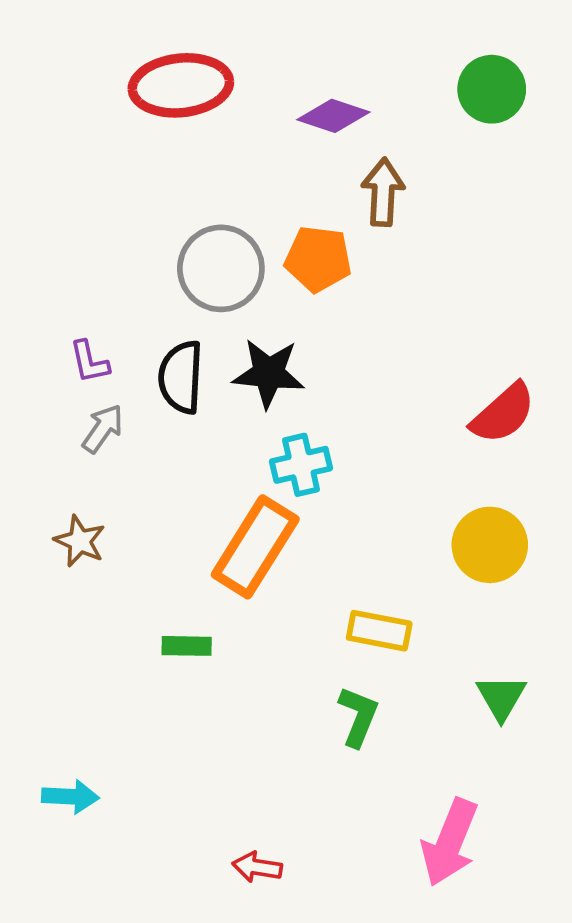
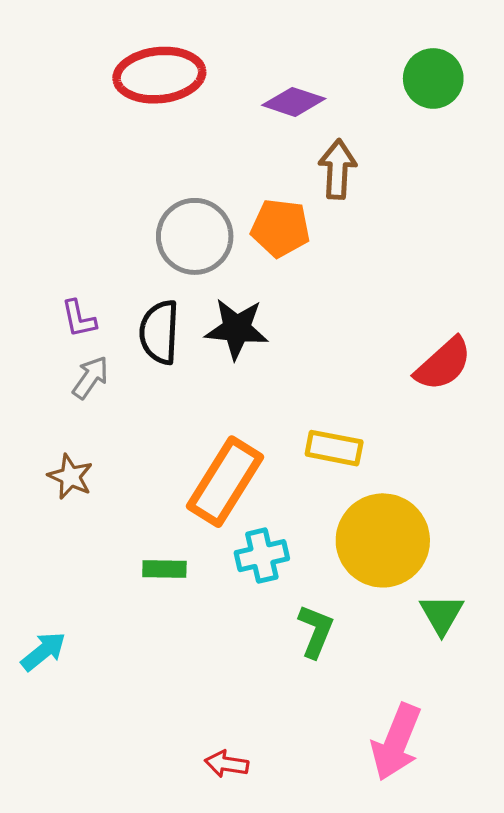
cyan cross: (301, 465) -> (262, 556), moved
yellow circle: (490, 545) -> (383, 540), moved, size x1.4
yellow rectangle: (379, 631) -> (334, 448), moved
cyan arrow: (70, 797) -> (43, 651), moved, turned -42

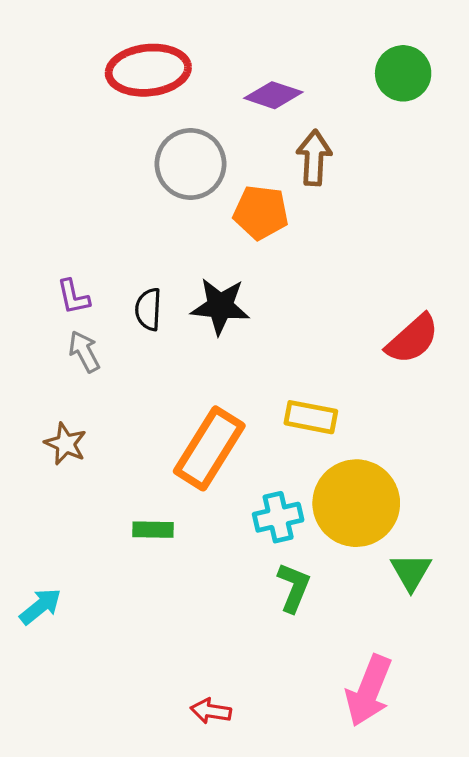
gray circle: (195, 236) -> (191, 164), moved
black semicircle: (159, 332) -> (148, 309), size x0.7
gray arrow: (91, 378) -> (84, 352), turned -63
cyan cross: (262, 556) -> (278, 517), moved

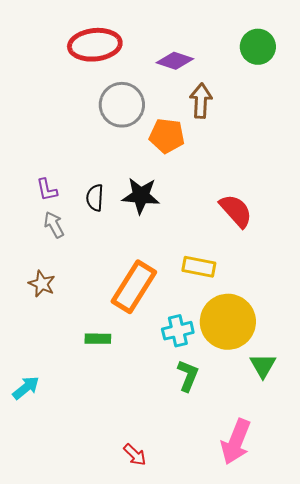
red semicircle: (412, 339) -> (236, 211), moved, turned -90
red arrow: (211, 711) -> (135, 455), turned -145

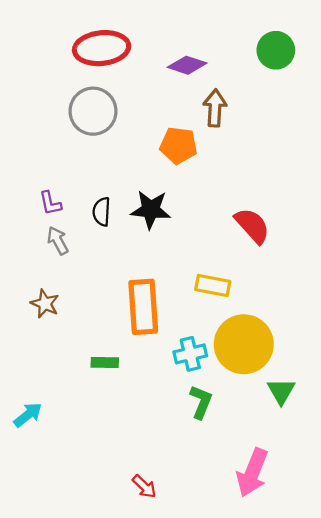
gray circle: (122, 105) -> (93, 111), moved
orange rectangle: (134, 287) -> (143, 307), turned -36

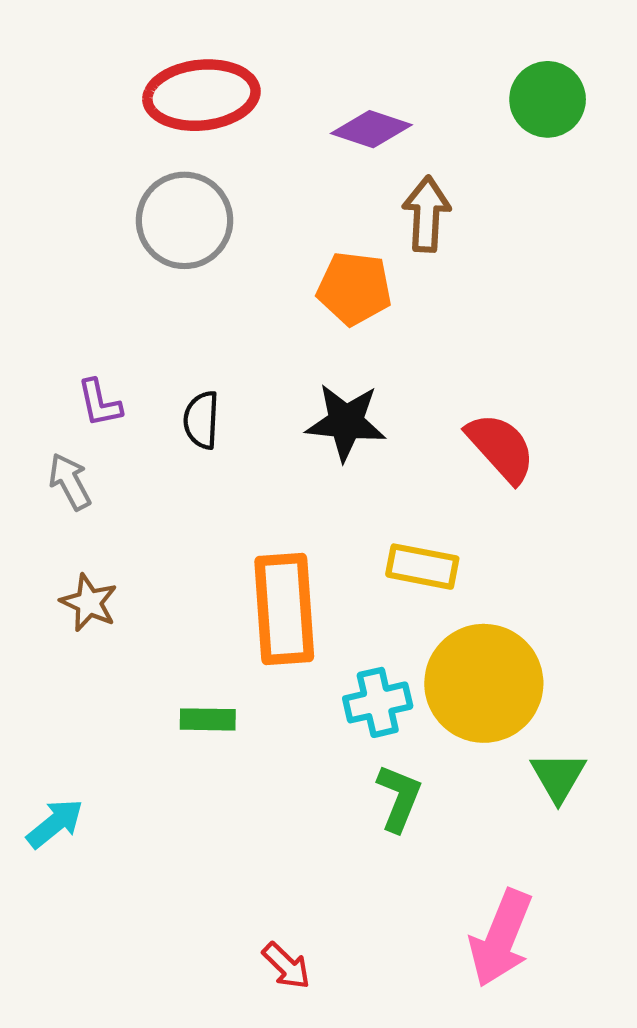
black star: (151, 210) -> (346, 422), moved
gray arrow: (58, 241) -> (70, 482), moved

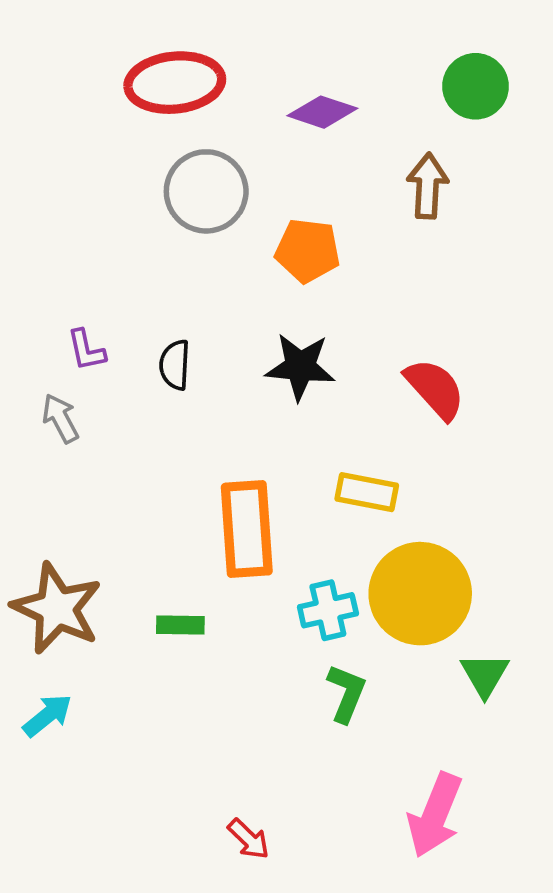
brown arrow: (427, 214) -> (428, 186), moved
gray circle: (184, 220) -> (206, 191), moved
brown star: (89, 603) -> (57, 608), moved, size x1.8

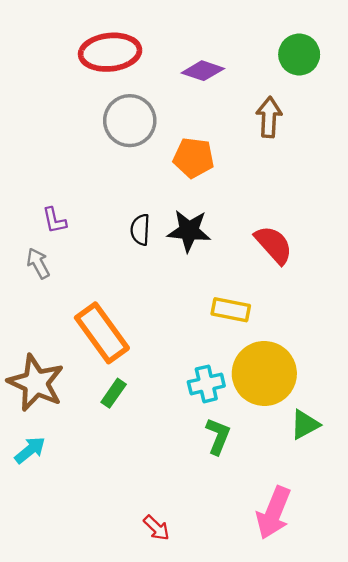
black semicircle: (175, 365) -> (140, 230), moved
orange rectangle: (247, 529) -> (102, 333), moved, turned -32
green rectangle: (180, 625) -> (114, 393), turned -56
green triangle: (485, 675) -> (305, 425), turned 32

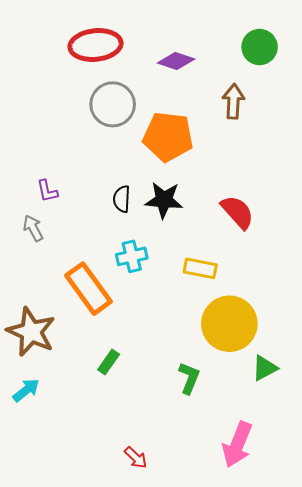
orange pentagon: (194, 158) -> (168, 137), size x1.4
cyan cross: (206, 384) -> (132, 256), moved
green rectangle: (114, 393) -> (109, 362), moved

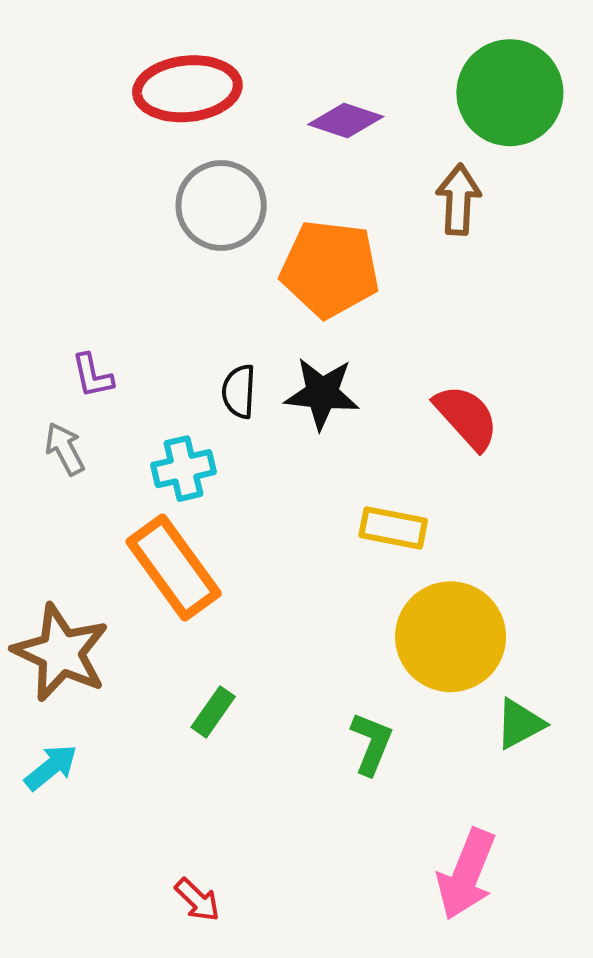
green circle: (260, 47) -> (510, 93), size x1.5
cyan cross: (132, 256) -> (183, 469), moved
red arrow: (136, 458) -> (197, 900), moved

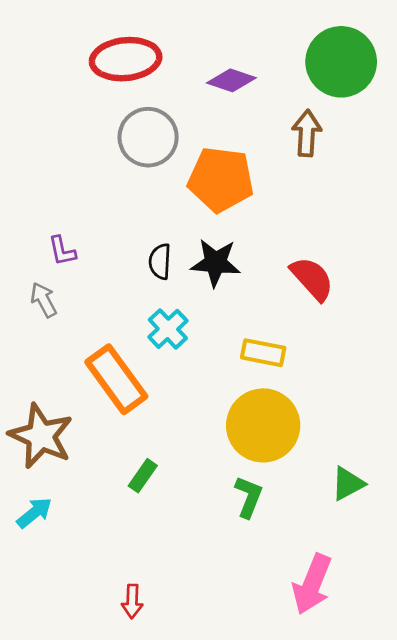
cyan cross: (183, 469) -> (168, 329), moved, turned -30
yellow circle: (451, 637) -> (263, 425), moved
red arrow: (197, 900) -> (132, 601), turned 48

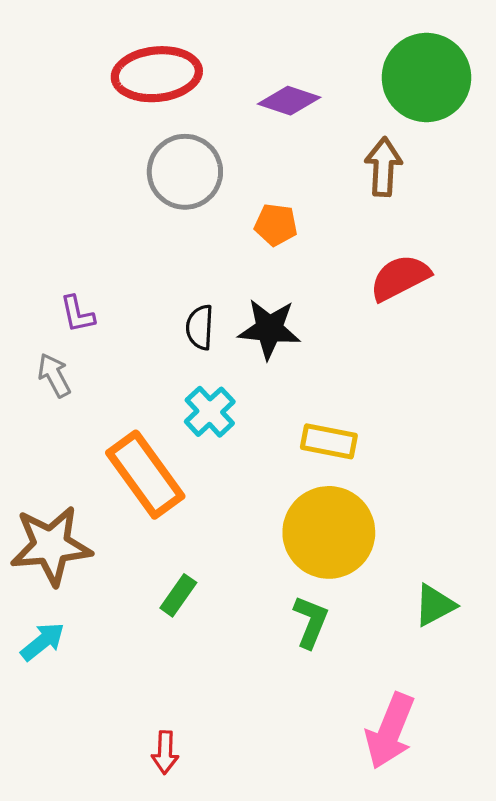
orange pentagon: (221, 179) -> (276, 225), size x0.5
red semicircle: (312, 279) -> (400, 278), moved, turned -75
brown star: (41, 436) -> (51, 546), turned -30

